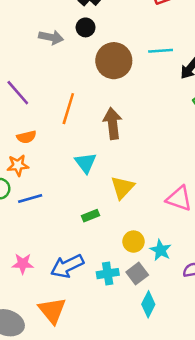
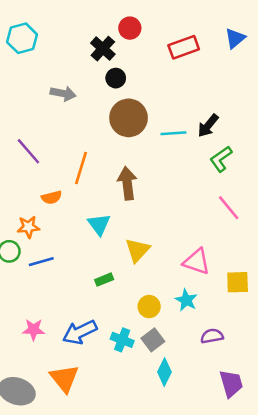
black circle: (86, 27) -> (116, 78), moved
cyan line: (161, 51) -> (173, 133), moved
orange semicircle: (26, 137) -> (52, 197), moved
cyan star: (161, 250) -> (186, 300), moved
cyan cross: (108, 274) -> (122, 340), turned 30

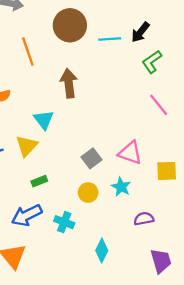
orange line: (81, 168) -> (28, 51), moved, turned -36
yellow triangle: (138, 250) -> (27, 146), moved
green rectangle: (104, 280) -> (39, 181), moved
gray square: (153, 340) -> (92, 158), moved

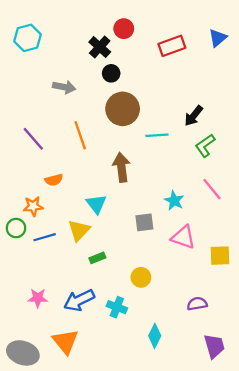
cyan line: (110, 39) -> (157, 135), moved
gray square: (92, 158) -> (144, 222), moved, turned 30
green rectangle: (39, 181) -> (97, 258), moved
cyan star: (121, 187) -> (174, 201), moved

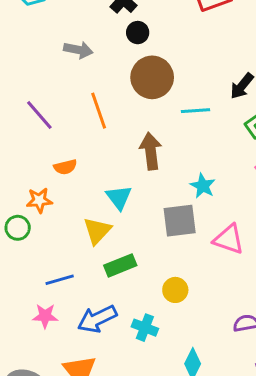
cyan star: (174, 201) -> (203, 186), moved
gray square: (144, 222) -> (180, 221), size x1.4
blue line: (45, 237) -> (60, 280), moved
green rectangle: (97, 258) -> (120, 265), size x1.5

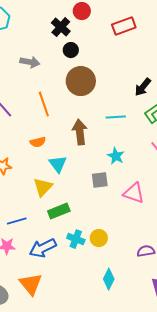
cyan line: (196, 111) -> (116, 117), moved
orange semicircle: (65, 167) -> (38, 142), moved
gray square: (180, 221) -> (100, 180), size x0.7
yellow circle: (175, 290) -> (99, 238), moved
cyan cross: (145, 328) -> (76, 239), moved

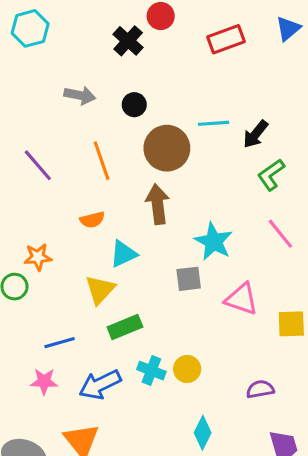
black circle: (71, 50) -> (134, 105), moved
brown circle: (81, 81) -> (167, 148), moved
cyan line: (116, 117) -> (214, 123), moved
cyan star: (116, 156) -> (214, 241), size x1.4
cyan triangle: (58, 164) -> (123, 254), turned 42

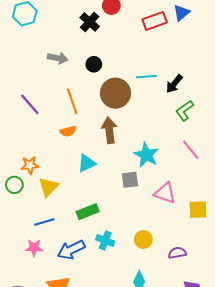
blue triangle: (288, 28) -> (181, 13), moved
orange semicircle: (92, 220) -> (68, 131), moved
yellow triangle: (100, 290) -> (48, 187), moved
yellow circle: (187, 369) -> (143, 239), moved

